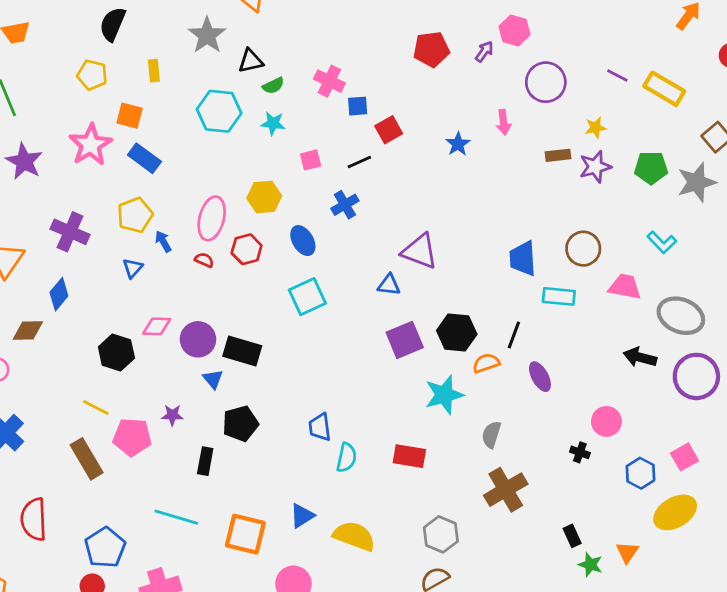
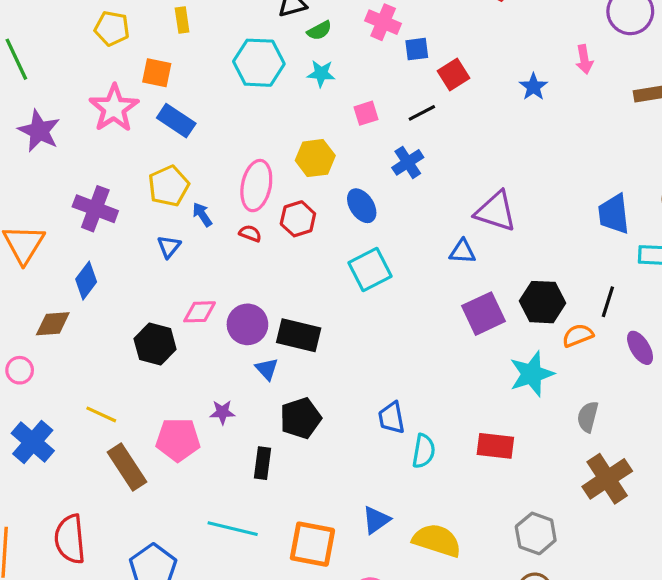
yellow line: (96, 408) -> (101, 414), moved

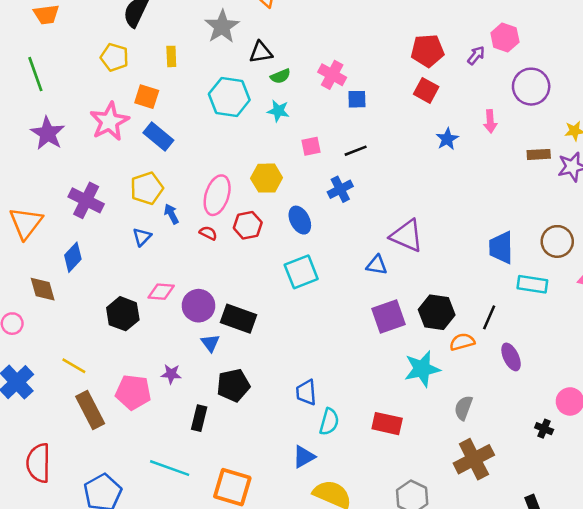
red square: (454, 74) -> (426, 90), moved, turned -35
brown diamond: (53, 324) -> (43, 289), turned 72
blue triangle: (376, 520) -> (304, 457), moved

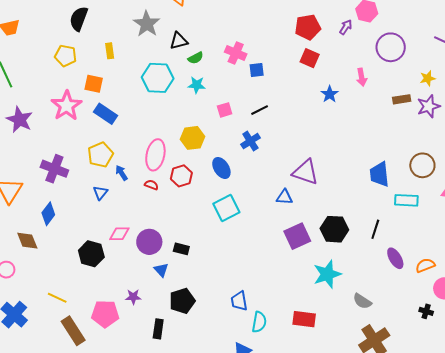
black rectangle: (239, 319) -> (181, 249), size x0.6
orange semicircle: (462, 342) -> (425, 265), moved
gray semicircle: (463, 408) -> (362, 301), turned -72

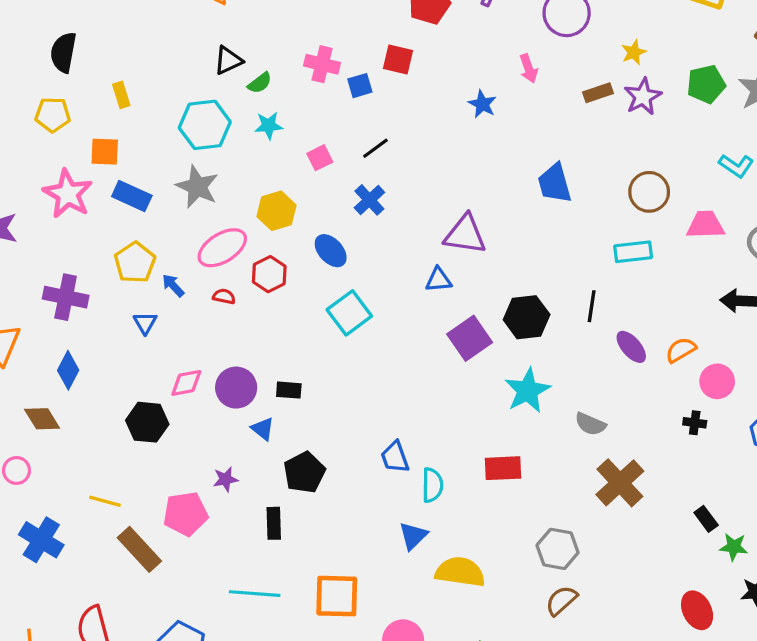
gray star: (147, 24) -> (197, 187), moved
red square: (310, 58) -> (398, 60), moved
pink ellipse: (155, 155) -> (222, 248), turned 56
blue trapezoid: (379, 174) -> (555, 183), moved

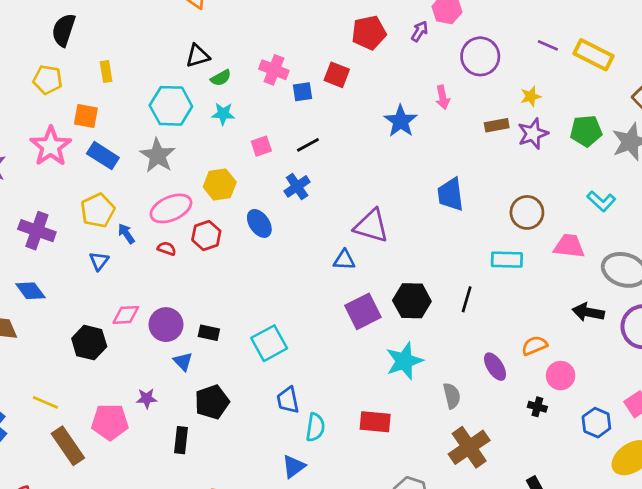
blue star: (482, 104) -> (401, 121), size x1.4
cyan square: (349, 313) -> (269, 343), moved
purple ellipse: (631, 347) -> (495, 367), moved
blue diamond: (68, 370) -> (30, 291), turned -72
gray semicircle: (590, 424) -> (452, 396), turned -135

